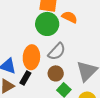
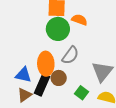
brown circle: (56, 73) -> (59, 78), moved
black rectangle: (25, 78) -> (42, 85), size x1.5

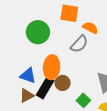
green circle: (58, 29) -> (38, 32), moved
gray semicircle: (70, 55) -> (79, 44), moved

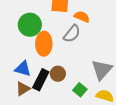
orange ellipse: (52, 67) -> (44, 44), moved

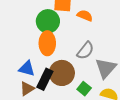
green circle: (30, 25) -> (48, 21), moved
gray semicircle: (72, 34) -> (85, 51), moved
brown circle: (58, 74) -> (62, 73), size x1.6

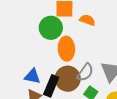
orange ellipse: (47, 43) -> (66, 49), moved
gray semicircle: (85, 51) -> (85, 72), moved

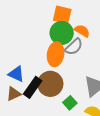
green circle: (51, 28) -> (62, 33), moved
gray semicircle: (85, 72) -> (74, 47), moved

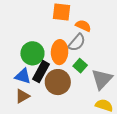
green circle: (62, 33) -> (32, 53), moved
black rectangle: (33, 87) -> (41, 72), moved
green square: (70, 103) -> (80, 66), moved

